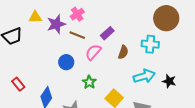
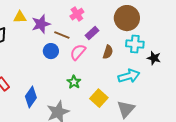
pink cross: (77, 14) -> (77, 14), moved
brown circle: (166, 18) -> (127, 18), moved
blue circle: (66, 62) -> (51, 51), moved
black star: (169, 81) -> (154, 58), moved

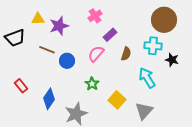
brown circle: (127, 18) -> (164, 20), moved
brown line: (62, 35) -> (47, 50), moved
blue circle: (51, 51) -> (67, 61), moved
cyan arrow: (129, 76) -> (147, 78), turned -105

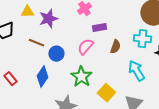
purple rectangle: (110, 35) -> (99, 28), turned 32
green star: (92, 84) -> (81, 77), size x1.5
blue diamond: (49, 99) -> (42, 77), moved

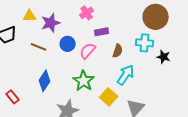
blue circle: (56, 54) -> (68, 44), moved
cyan arrow: (136, 71) -> (126, 75), moved, turned 65
red rectangle: (10, 79) -> (13, 97), moved

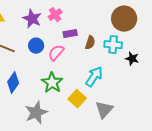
purple star: (51, 23) -> (32, 19), moved, turned -30
brown semicircle: (118, 51) -> (90, 43), moved

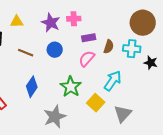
pink cross: (55, 15) -> (74, 19), turned 32
pink semicircle: (56, 53) -> (87, 59), moved

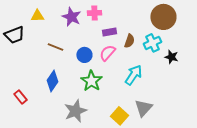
cyan cross: (132, 49) -> (152, 43), turned -30
blue circle: (55, 50) -> (84, 55), moved
brown line: (26, 53) -> (55, 47), moved
yellow square: (96, 103) -> (119, 116), moved

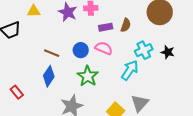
brown semicircle: (129, 41) -> (126, 25), moved
cyan cross: (152, 43) -> (144, 50), moved
brown line: (55, 47) -> (52, 53), moved
pink semicircle: (107, 53) -> (104, 48), turned 72

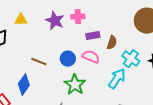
brown semicircle: (126, 25) -> (112, 43), moved
cyan cross: (144, 50) -> (131, 59), turned -30
blue diamond: (49, 76) -> (24, 85), moved

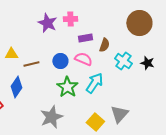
yellow triangle: (21, 20) -> (11, 54), moved
brown line: (39, 62) -> (31, 64), turned -35
cyan arrow: (117, 79) -> (94, 83), moved

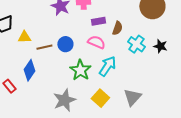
blue circle: (60, 61) -> (65, 44), moved
yellow square: (95, 122) -> (100, 98), moved

